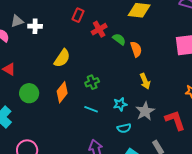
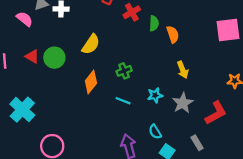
green semicircle: (119, 39) -> (154, 23), turned 56
green circle: (29, 93) -> (54, 58), moved
red L-shape: (175, 120) -> (216, 113), turned 80
cyan semicircle: (124, 128) -> (155, 132), moved, turned 72

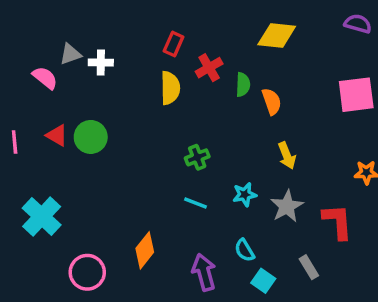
yellow semicircle: (91, 44) -> (170, 88), moved, turned -35
orange diamond: (91, 82) -> (145, 250), moved
red L-shape: (216, 113) -> (338, 222), turned -65

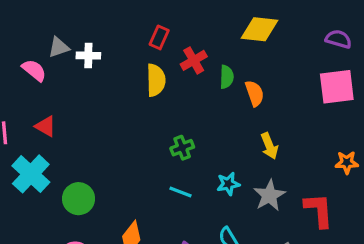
purple semicircle: (358, 24) -> (338, 39), moved
green circle: (91, 137) -> (79, 199), moved
cyan cross: (42, 216) -> (31, 174), moved

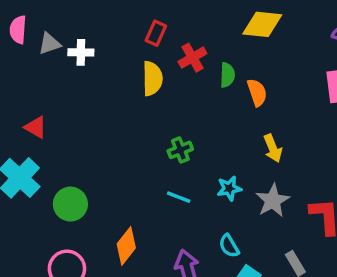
pink semicircle: (34, 70) -> (18, 30), moved, turned -125

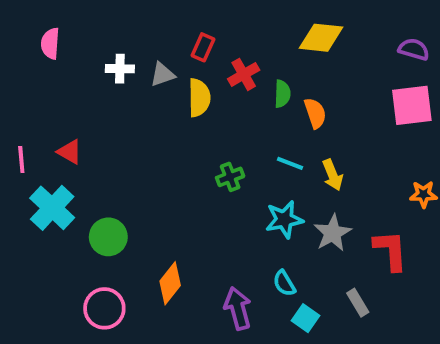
gray triangle: (49, 44) -> (162, 74), moved
cyan star: (229, 188) -> (284, 219), size x1.4
cyan line: (179, 197) -> (290, 163), moved

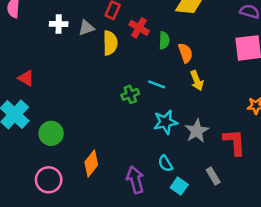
red cross: (244, 74) -> (139, 28), turned -30
cyan line: (290, 163) -> (157, 84), moved
yellow arrow: (333, 175) -> (197, 81), moved

